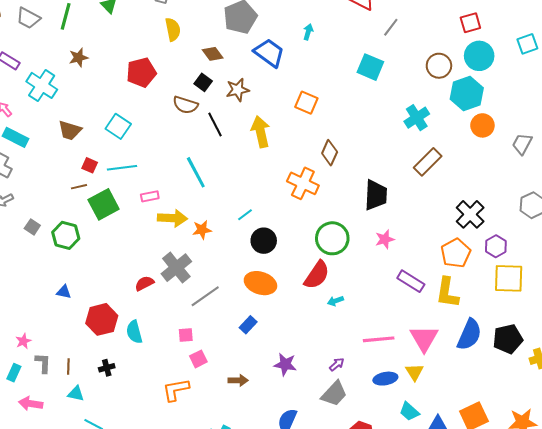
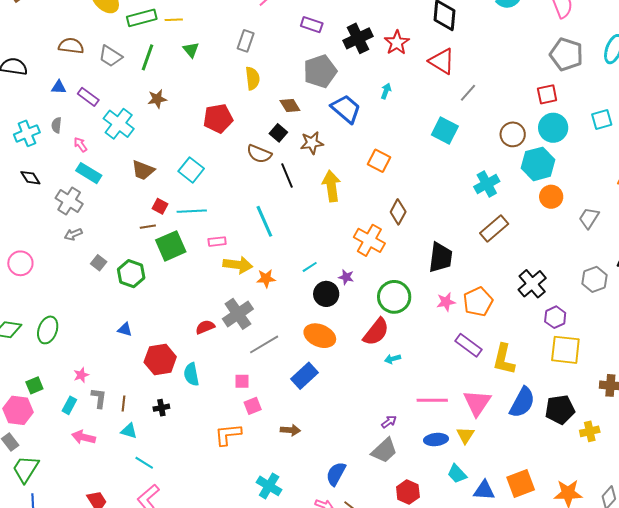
orange pentagon: (456, 253) -> (478, 302), moved
blue rectangle: (248, 325) -> (304, 376), size x1.5
purple star: (285, 364) -> (346, 277), moved, size x0.7

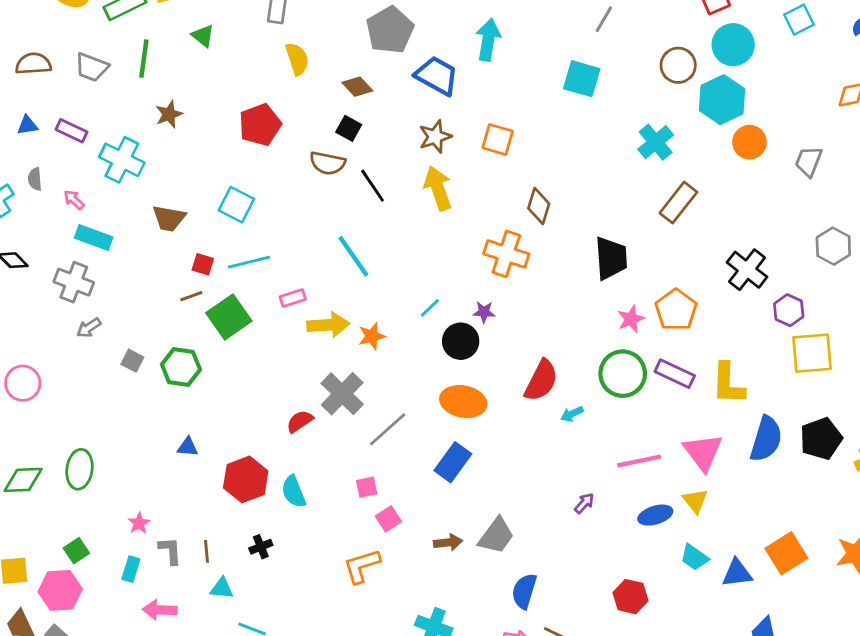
cyan arrow: (386, 91) -> (488, 40), size x1.8
brown star: (312, 143) -> (435, 137), moved
green circle: (394, 297) -> (623, 374), moved
gray trapezoid: (384, 451) -> (496, 536), moved

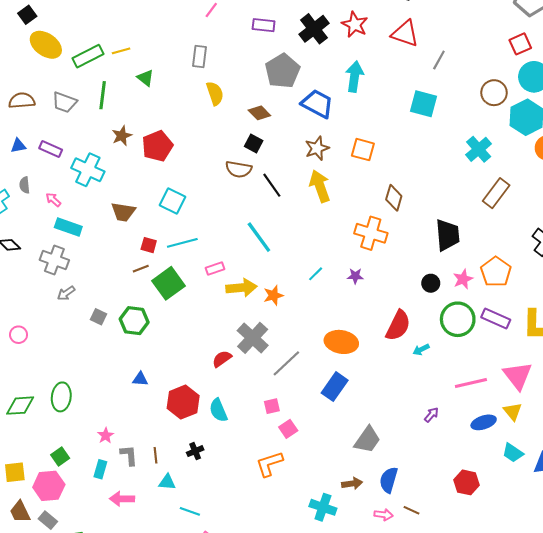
red pentagon: (260, 125) -> (157, 146), moved
black circle: (461, 341) -> (431, 283), moved, size x0.7
pink circle: (23, 383) -> (18, 335), size x0.7
brown arrow: (448, 542) -> (352, 484), moved

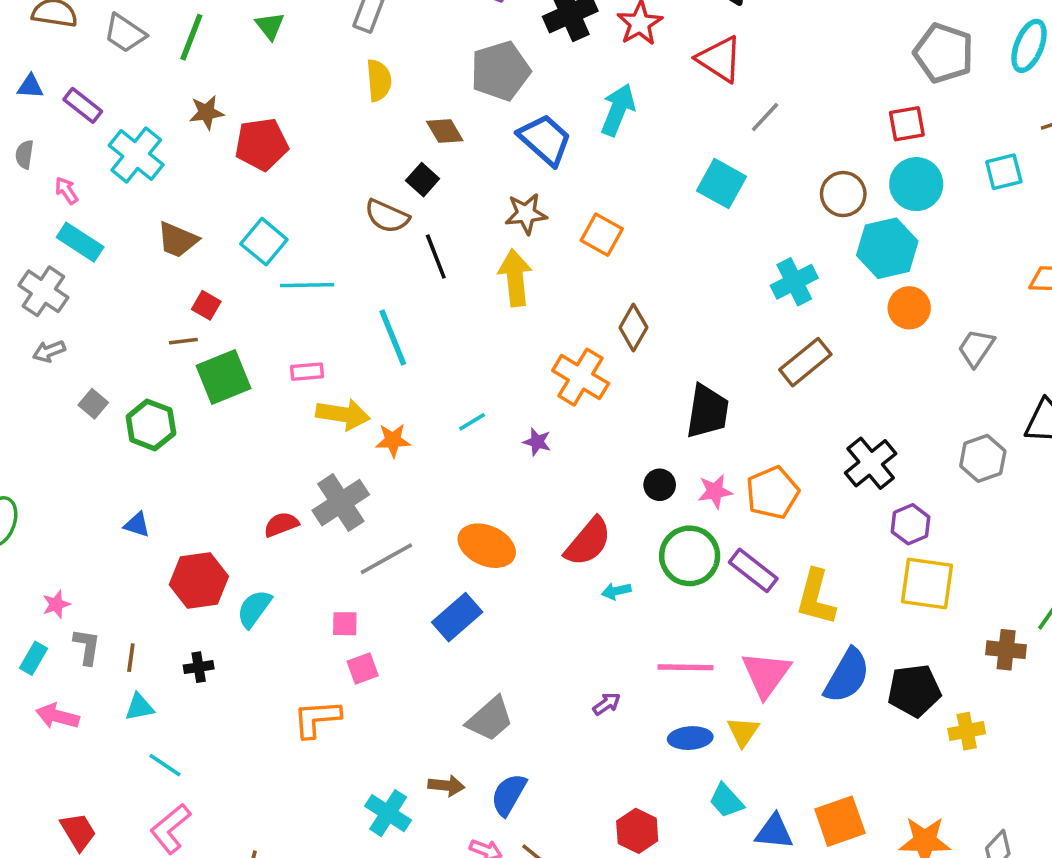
cyan line: (182, 243) -> (307, 285), moved
cyan semicircle: (218, 410) -> (254, 609), turned 45
cyan triangle: (167, 482) -> (139, 707), turned -30

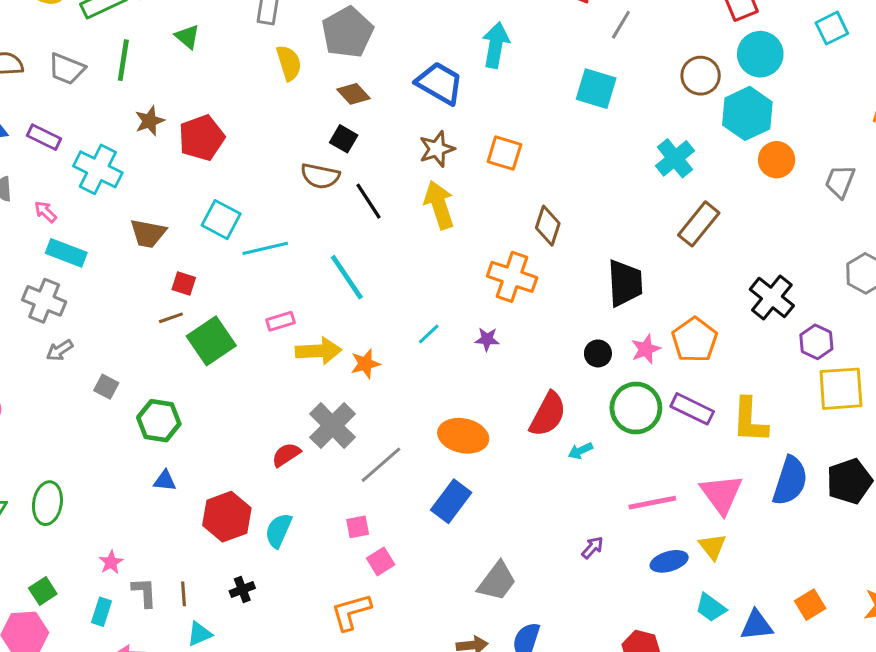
gray pentagon: (500, 71) -> (347, 32), moved
green hexagon: (151, 425) -> (159, 421), moved
orange square: (840, 821) -> (810, 605), size x0.7

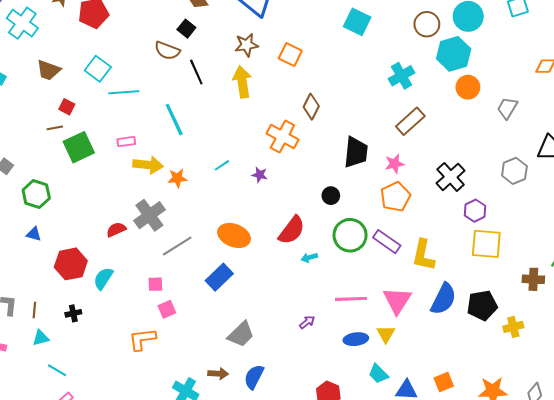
pink star: (646, 349) -> (395, 164), moved

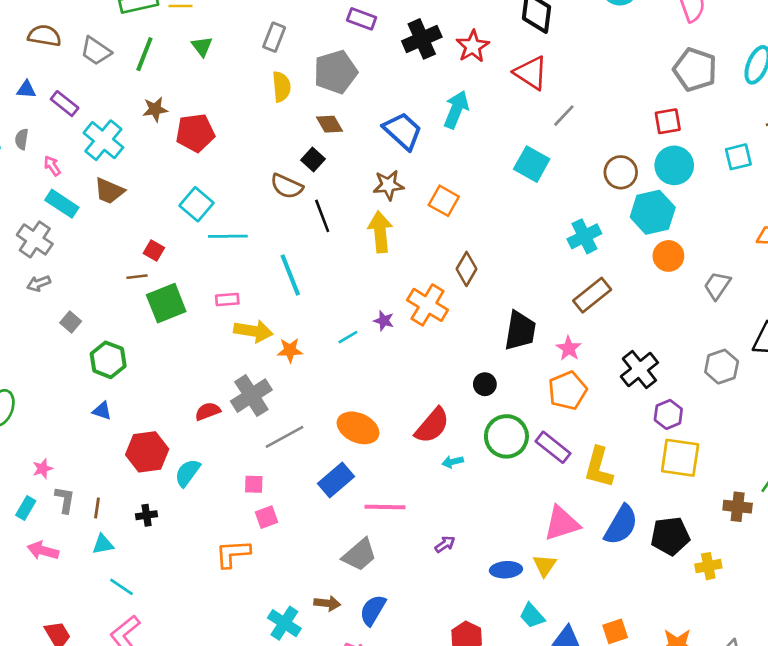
brown trapezoid: (49, 70) -> (109, 191), moved
pink star: (395, 164) -> (569, 348), turned -30
purple star: (260, 175) -> (384, 321), moved
pink line: (351, 299) -> (385, 507), moved
pink triangle: (397, 300) -> (562, 523), turned 36

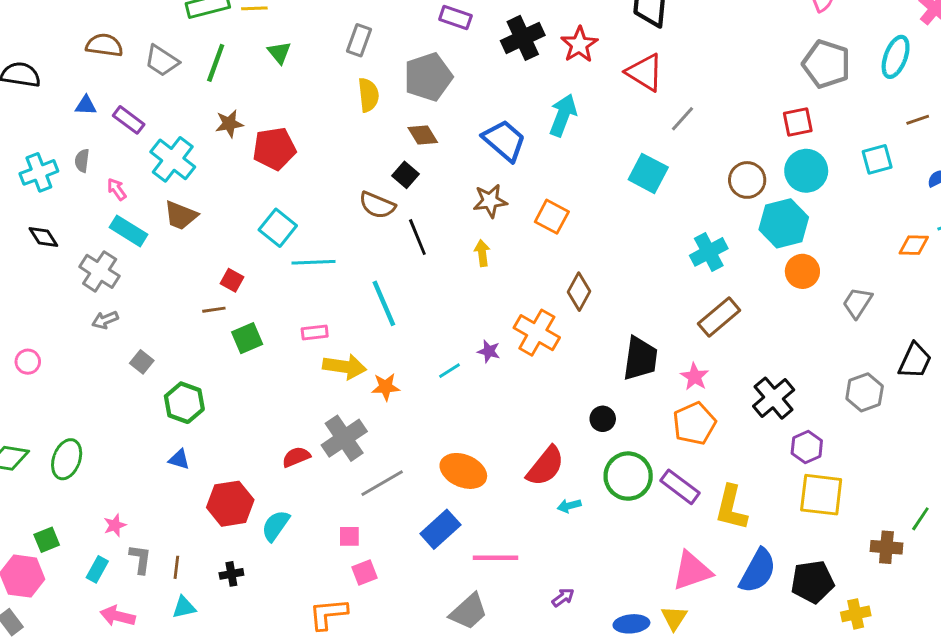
yellow arrow: (380, 232) -> (482, 253), size x0.6
green square: (166, 303) -> (247, 338), size x0.7

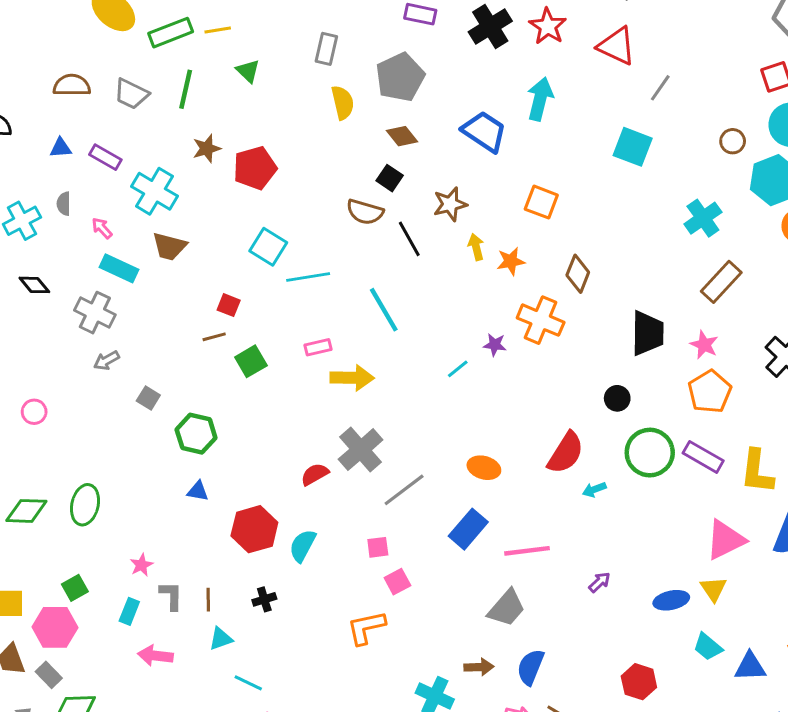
brown circle: (747, 180) -> (733, 141), size x0.7
brown star: (490, 201) -> (450, 204), moved
orange star: (386, 387) -> (511, 261), moved
orange ellipse: (463, 471) -> (484, 468), size x0.7

